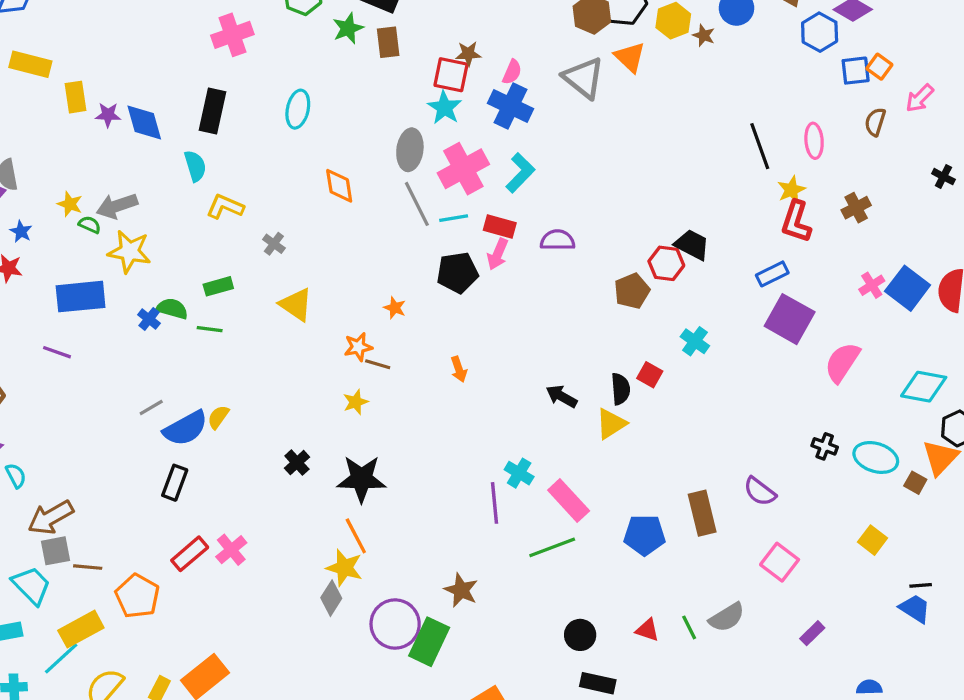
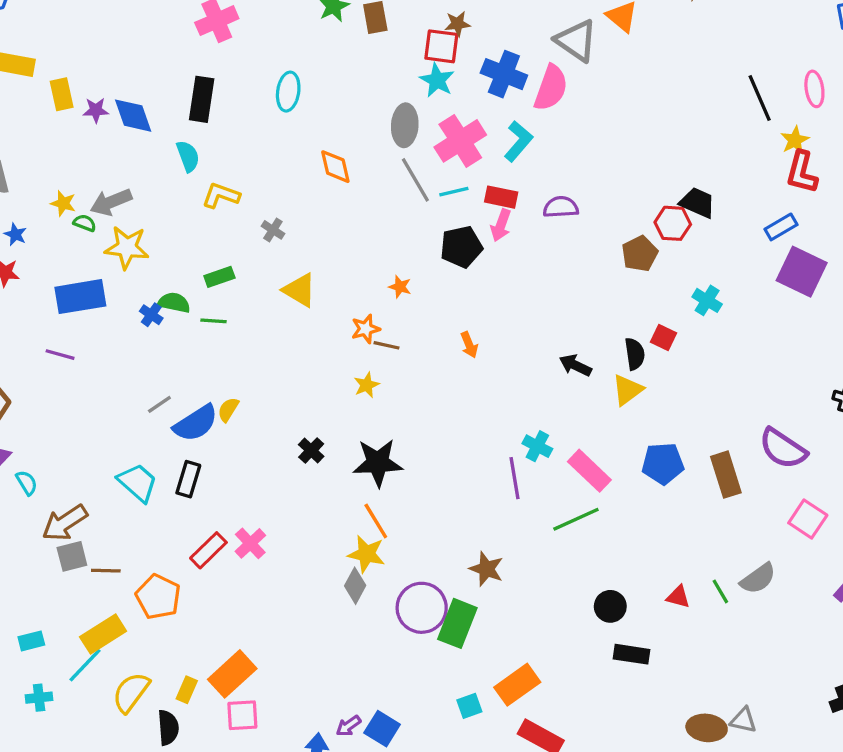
pink semicircle: (512, 72) -> (551, 88), moved, size x1.8
purple semicircle: (760, 491) -> (783, 449), size x1.4
blue pentagon: (645, 535) -> (663, 464), moved
cyan trapezoid: (31, 585) -> (138, 483), moved

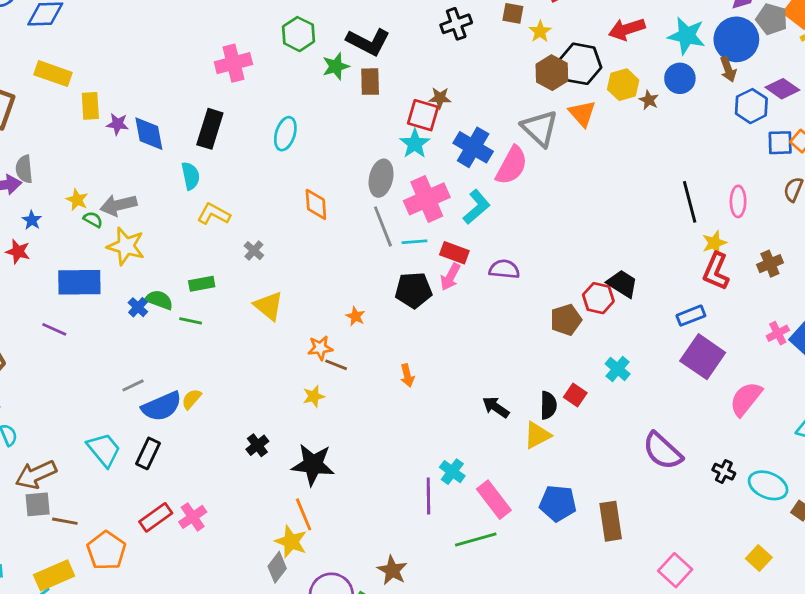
purple semicircle: (783, 449) -> (662, 451), moved

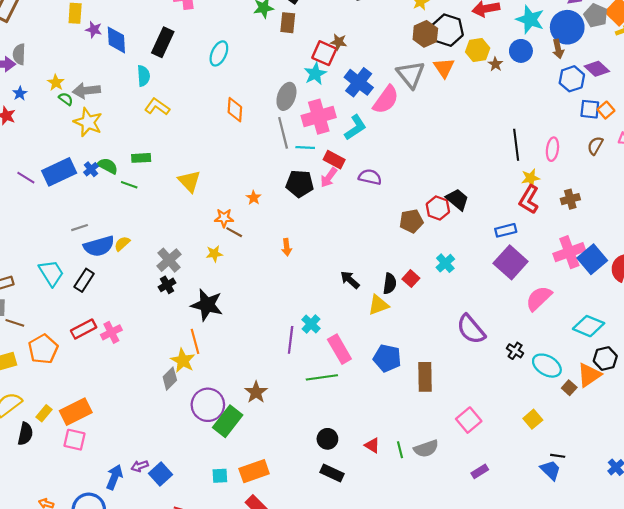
gray cross: (254, 251) -> (169, 260), moved, size x1.6
blue rectangle: (79, 282) -> (59, 172), moved, turned -32
pink cross: (778, 333) -> (569, 252), size x1.8

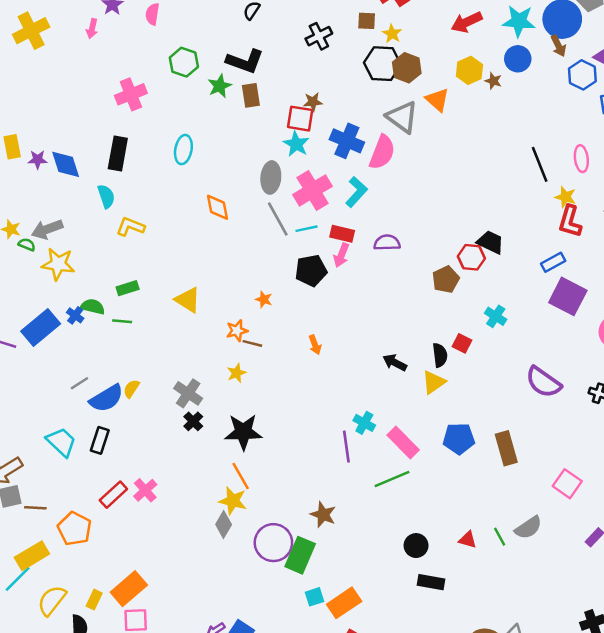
black hexagon: (447, 30) -> (382, 64), moved
yellow star: (531, 178) -> (565, 197), turned -30
cyan square: (220, 476) -> (315, 597), moved

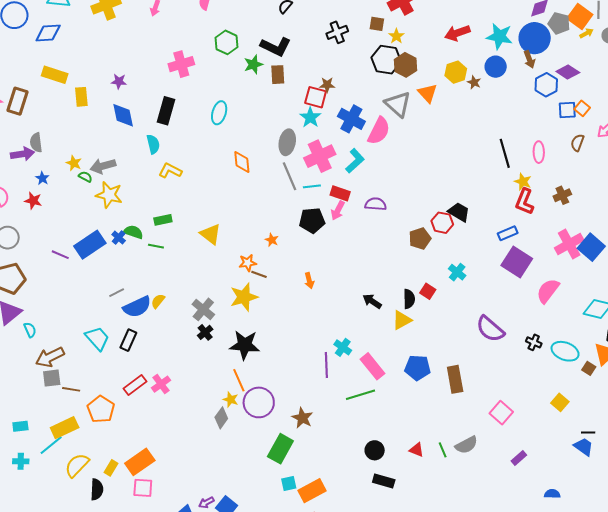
purple star: (38, 160) -> (119, 81), moved
yellow star: (236, 373) -> (244, 297), size x1.8
yellow star: (233, 501) -> (231, 400), size x0.7
purple circle: (273, 543) -> (259, 402), moved

